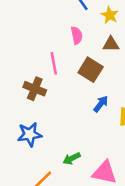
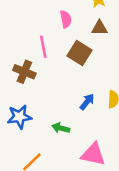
blue arrow: (101, 104) -> (87, 102), moved
green arrow: (72, 158) -> (61, 128), moved, turned 42

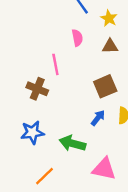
brown square: (79, 53) -> (105, 86), moved, turned 35
green arrow: (61, 128) -> (72, 143), size x1.5

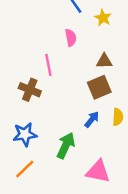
brown triangle: (110, 46) -> (104, 61), moved
green arrow: (72, 143) -> (66, 145), turned 100
orange line: (44, 176) -> (25, 169), moved

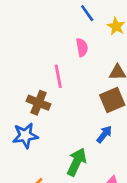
blue star: (25, 134) -> (25, 136), moved

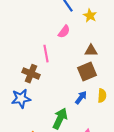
pink semicircle: (82, 47) -> (64, 32), turned 48

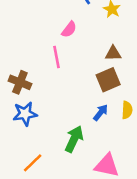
pink semicircle: (64, 32) -> (69, 29), moved
brown cross: (31, 74) -> (20, 82), moved

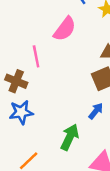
pink semicircle: (69, 29) -> (65, 29), size x1.5
pink line: (56, 57) -> (36, 56), moved

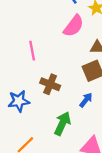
pink semicircle: (65, 29) -> (74, 26), moved
brown cross: (16, 81) -> (50, 84), moved

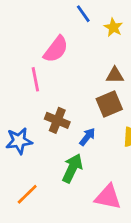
pink semicircle: (74, 26) -> (56, 49), moved
blue arrow: (86, 100) -> (87, 137), moved

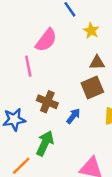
yellow star: (113, 27) -> (91, 31), moved
green arrow: (72, 168) -> (45, 143), moved

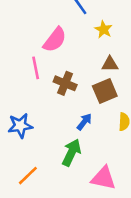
brown cross: (47, 102) -> (65, 83), moved
green arrow: (45, 143) -> (71, 153), moved

